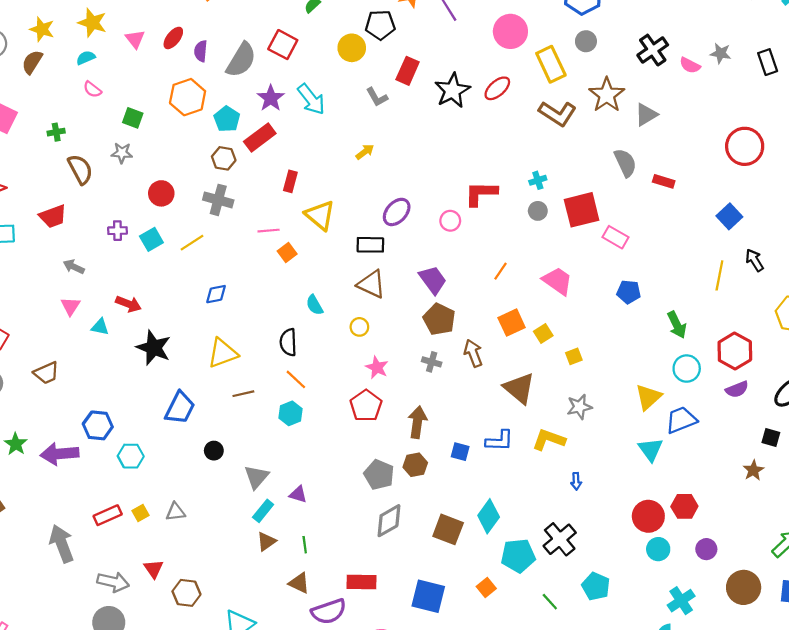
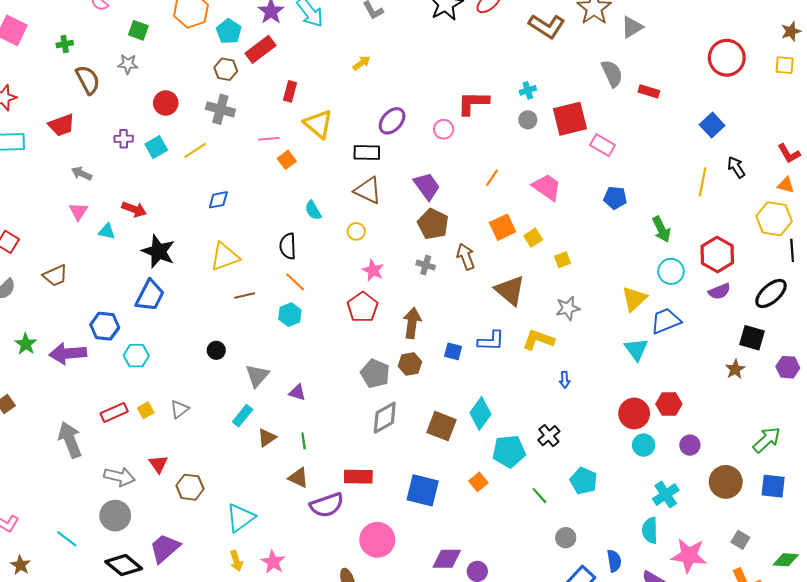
blue trapezoid: (180, 408) -> (150, 296), moved
black square: (771, 437) -> (752, 338), size x1.4
cyan rectangle: (263, 511) -> (243, 416), moved
gray triangle: (176, 512) -> (179, 409), turned -30
black cross: (560, 539) -> (549, 436), size x0.7

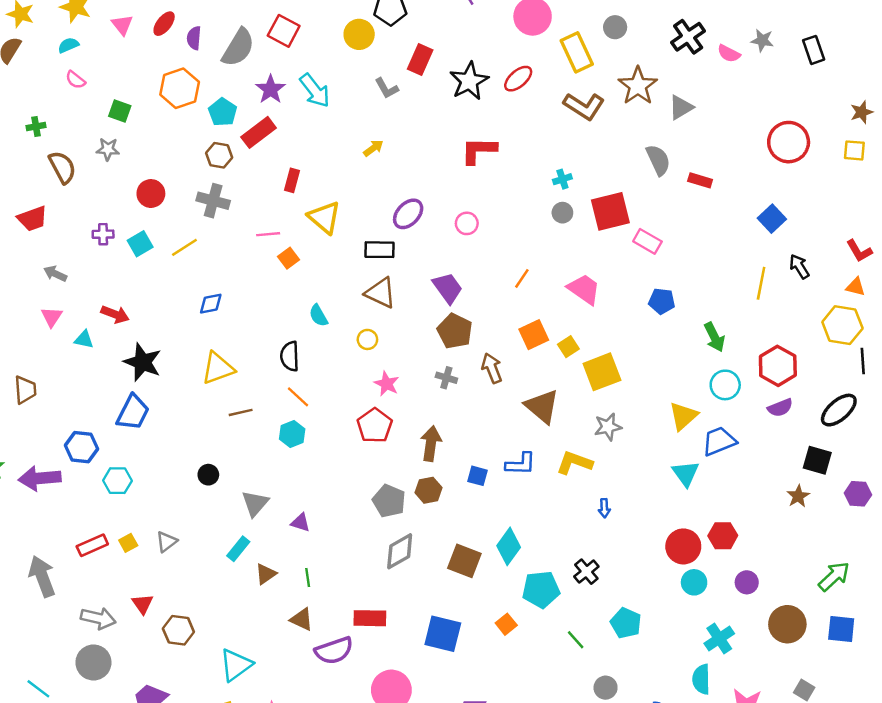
red L-shape: (473, 103) -> (479, 150), moved
yellow square: (563, 260) -> (602, 372), size x2.0
brown trapezoid: (55, 276) -> (25, 390), turned -70

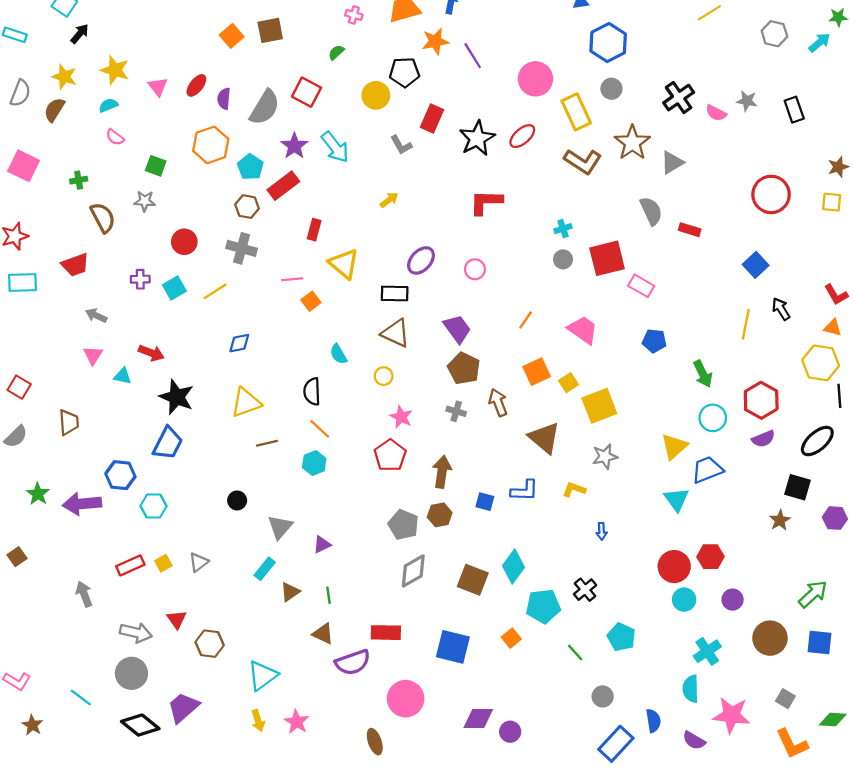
yellow L-shape: (574, 463) -> (574, 489), size x0.7
purple triangle: (300, 523) -> (322, 545), turned -42
gray arrow: (42, 576) -> (84, 594), size x0.7

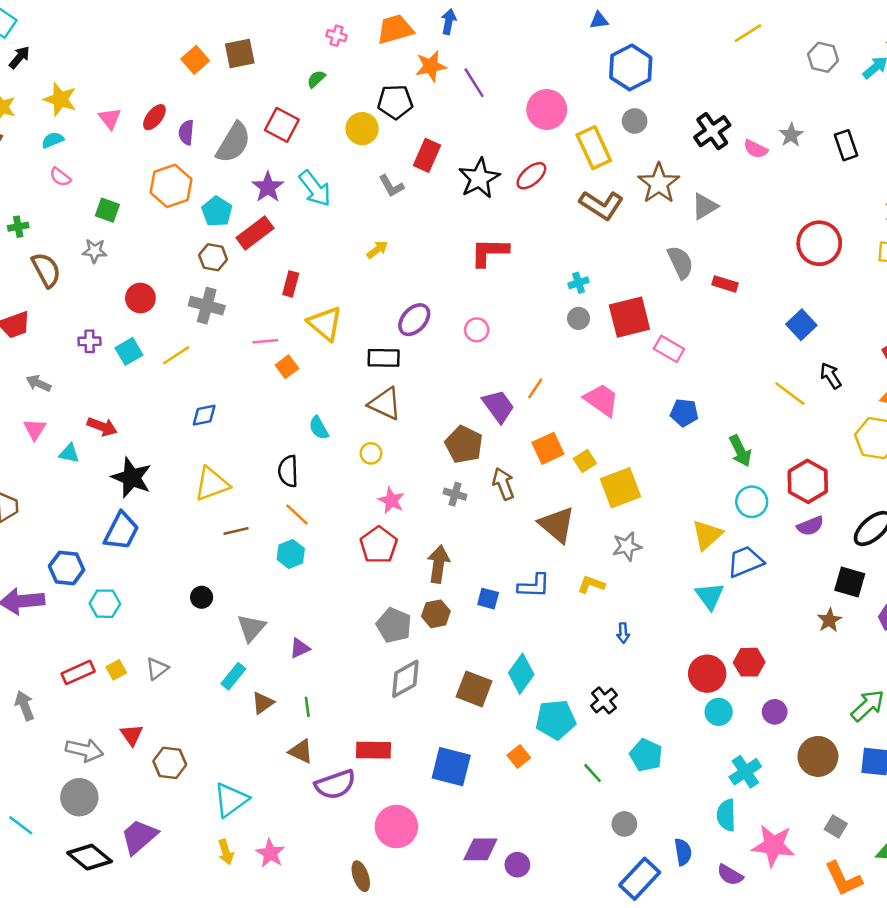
gray star: (747, 101) -> (791, 135), turned 30
yellow line: (746, 324) -> (790, 394), turned -64
purple trapezoid: (457, 329) -> (498, 406), moved

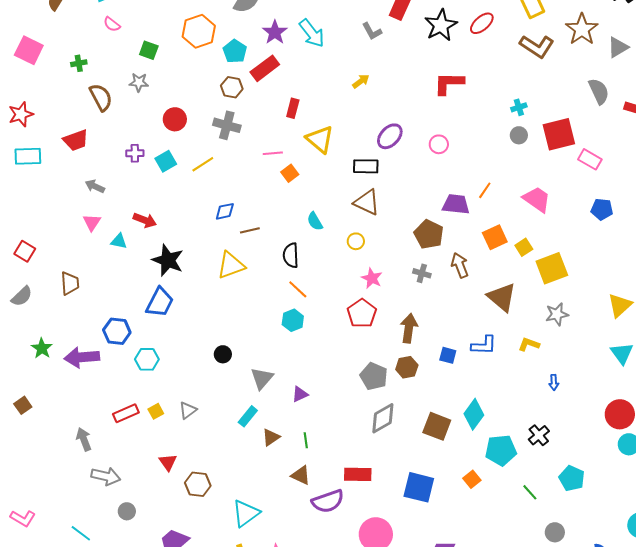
purple trapezoid: (498, 406) -> (456, 204), turned -48
brown line: (236, 531) -> (250, 230), moved
gray arrow: (84, 750) -> (106, 476), moved
gray circle: (79, 797) -> (127, 511), size x0.6

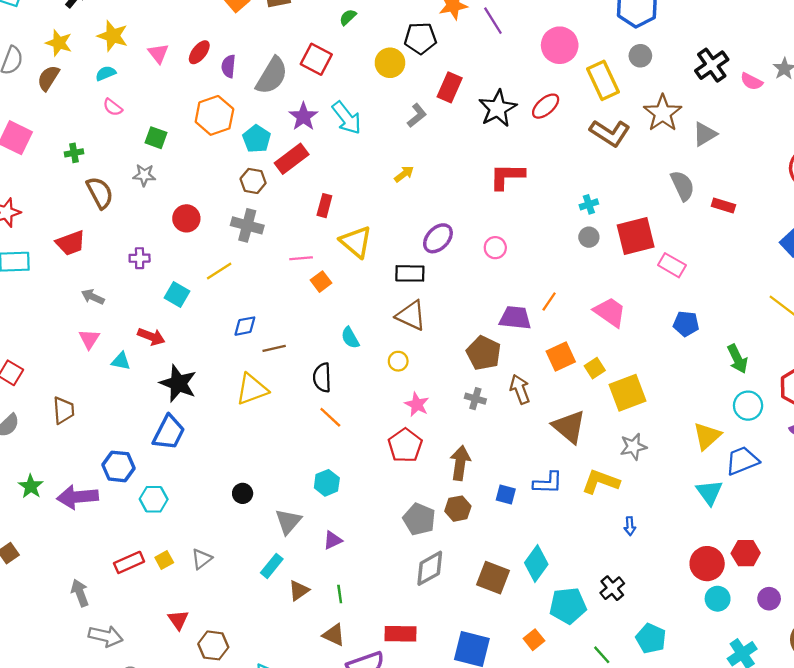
gray L-shape: (372, 31) -> (417, 115), turned -100
cyan square: (166, 161) -> (177, 294), moved, turned -30
cyan hexagon: (293, 320) -> (327, 483), moved
yellow L-shape: (529, 344) -> (601, 482), size x1.5

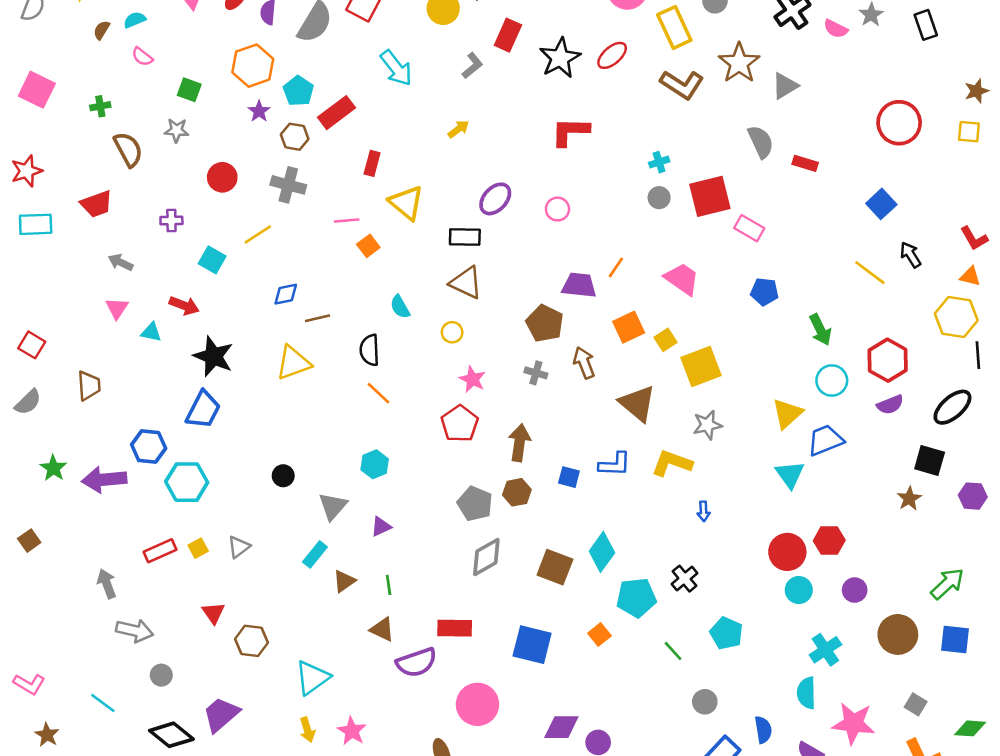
brown semicircle: (48, 78) -> (102, 30), moved, size x0.7
purple star: (303, 117) -> (259, 111), moved, size x0.7
cyan hexagon: (154, 499) -> (187, 482), size x1.4

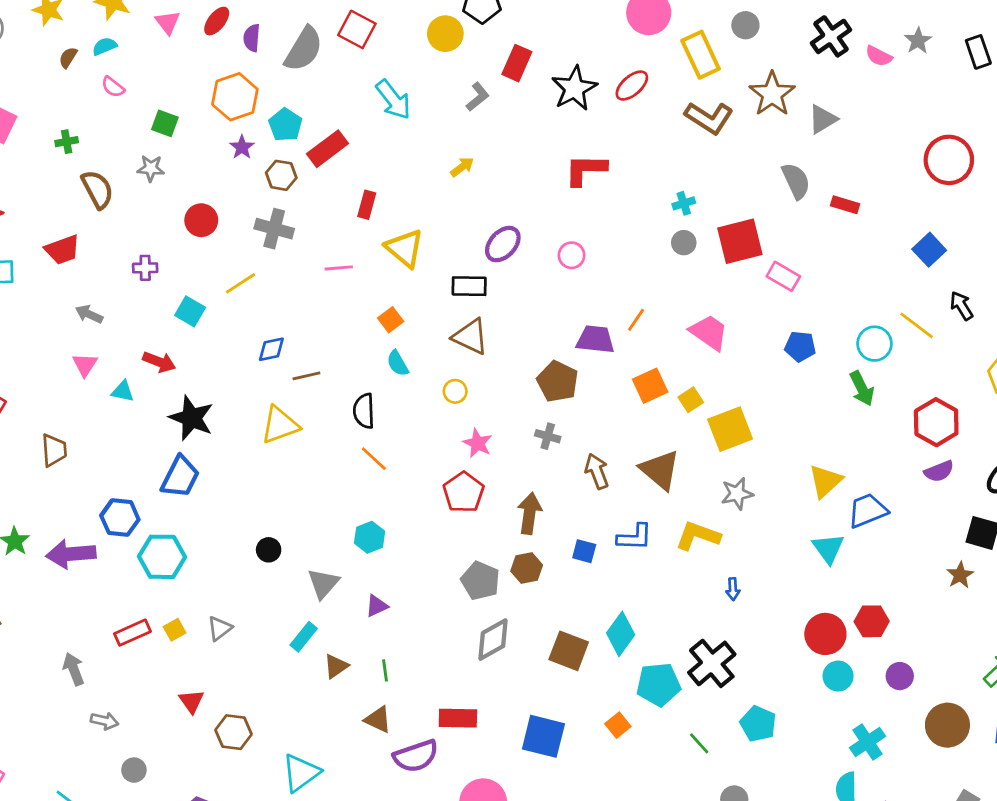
orange square: (368, 246) -> (391, 320), moved
brown arrow: (584, 363) -> (597, 471), moved
cyan circle: (832, 381) -> (875, 344), moved
black cross: (684, 579) -> (712, 663), size x1.6
gray arrow: (135, 631) -> (104, 721), size x0.7

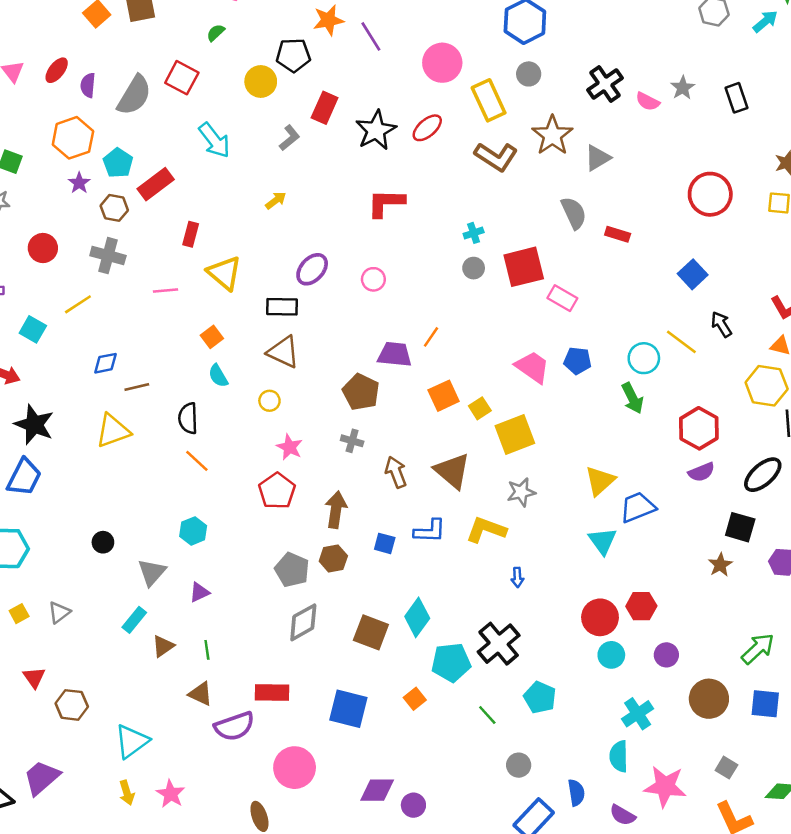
pink trapezoid: (709, 332) -> (532, 367), moved

